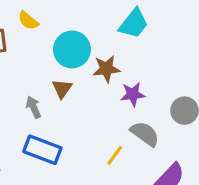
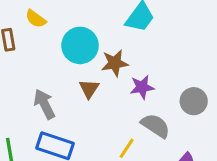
brown triangle: (62, 89) -> (89, 89), moved
gray arrow: (33, 107) -> (44, 104), size x1.4

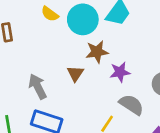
yellow semicircle: (36, 19) -> (50, 14), moved
cyan circle: (80, 45) -> (83, 19), moved

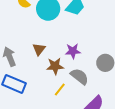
brown star: (97, 52) -> (55, 66), moved

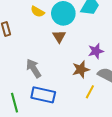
brown triangle: (39, 49) -> (59, 36), moved

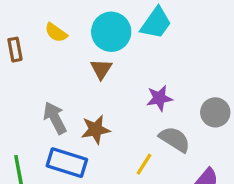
yellow semicircle: (38, 12) -> (56, 33), moved
brown star: (81, 69) -> (96, 130), moved

